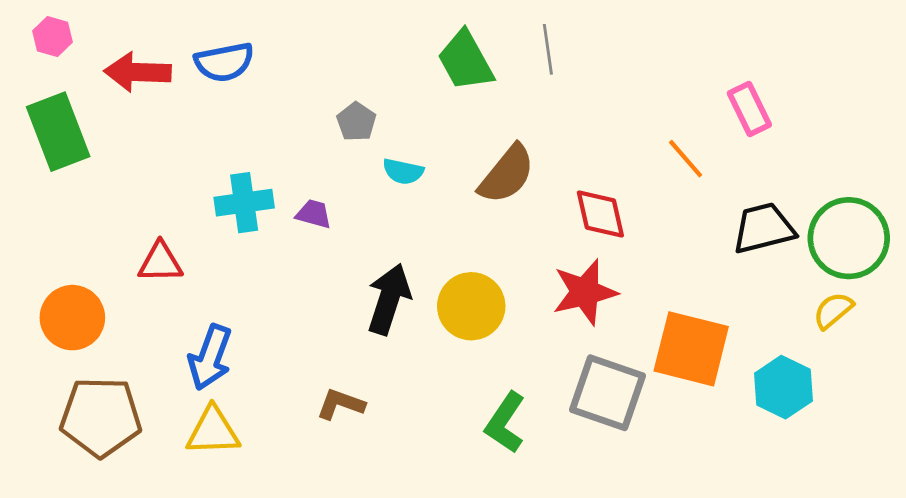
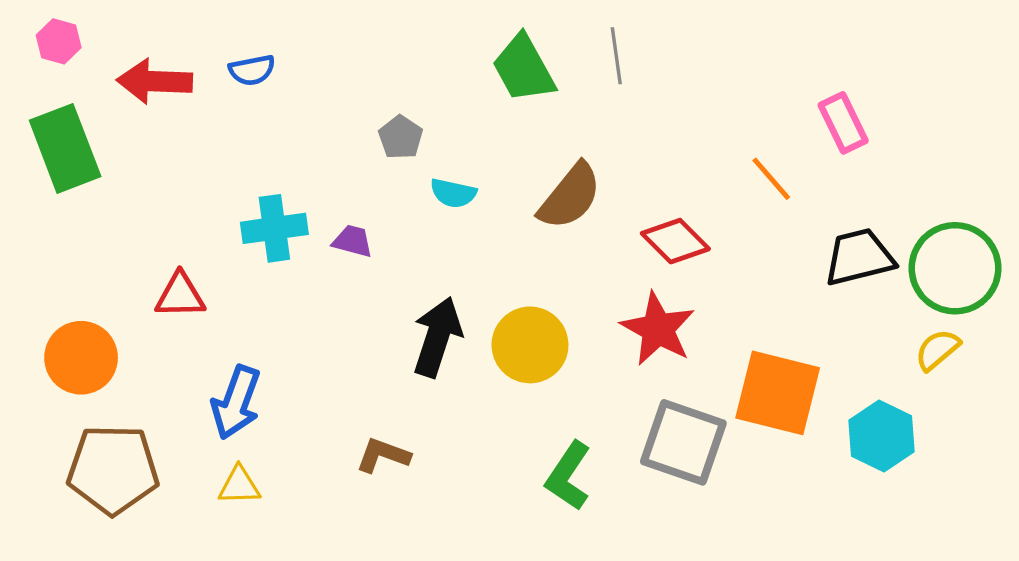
blue semicircle: (224, 62) -> (252, 70), size x0.7
red diamond: (600, 214) -> (675, 241), turned -32
red star: (585, 292) -> (658, 329), turned -30
yellow triangle: (213, 431) -> (239, 486), size x0.7

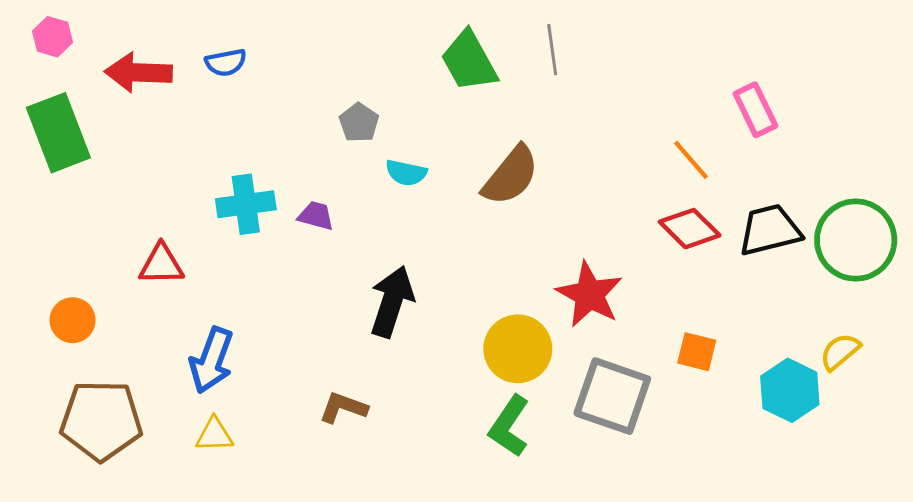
red diamond: (675, 241) -> (690, 229), moved
yellow circle: (530, 345) -> (518, 349), moved
yellow semicircle: (937, 350) -> (840, 352), moved
orange circle: (81, 358) -> (73, 320), size x0.7
orange square: (778, 393) -> (697, 352), size x0.5

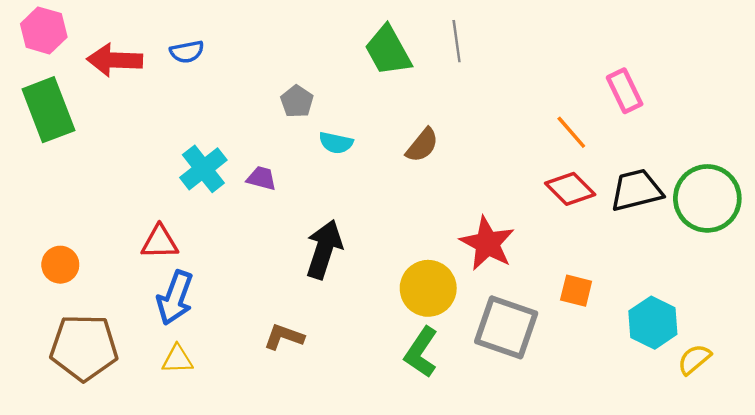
pink hexagon: (53, 37) -> (44, 30), size x1.4
brown semicircle: (511, 176) -> (422, 145), size x0.7
cyan cross: (246, 204) -> (203, 169), turned -30
red triangle: (161, 264) -> (160, 242), moved
yellow semicircle: (840, 352) -> (694, 359), moved

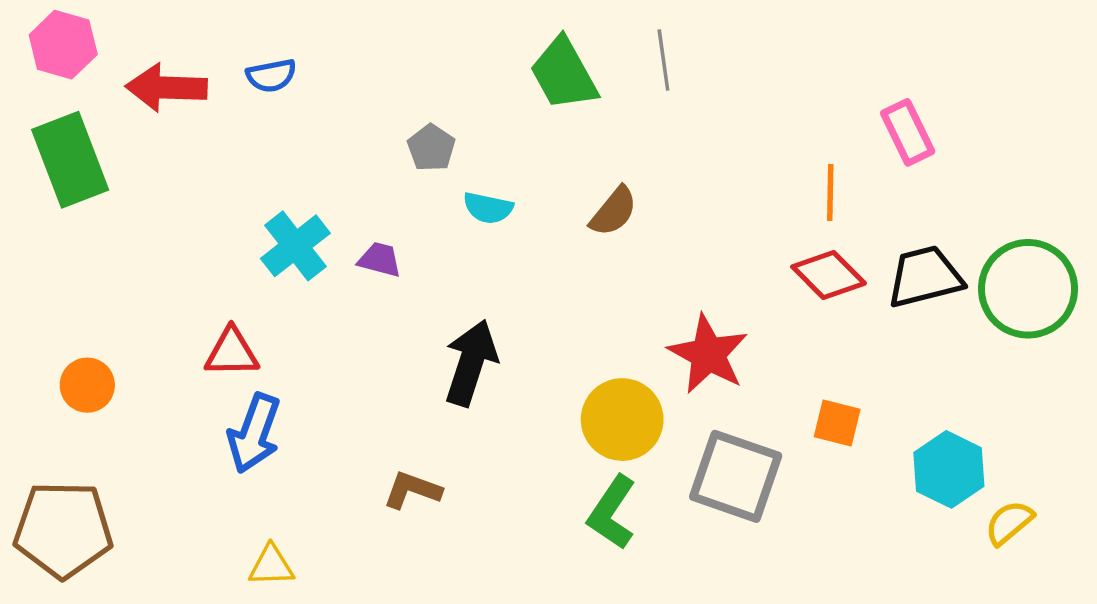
orange line: (571, 132) -> (830, 193), turned 42
brown pentagon: (84, 347) -> (63, 530), moved
yellow triangle: (177, 359) -> (271, 566), moved

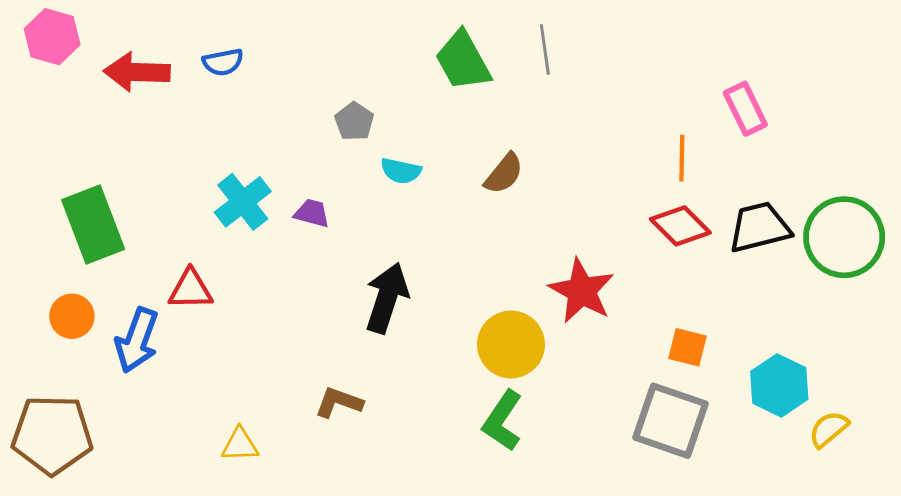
green rectangle: (70, 160) -> (93, 224), moved
blue arrow: (254, 433) -> (137, 340), moved
gray square: (736, 476) -> (670, 421), moved
yellow triangle: (271, 566) -> (240, 445), moved

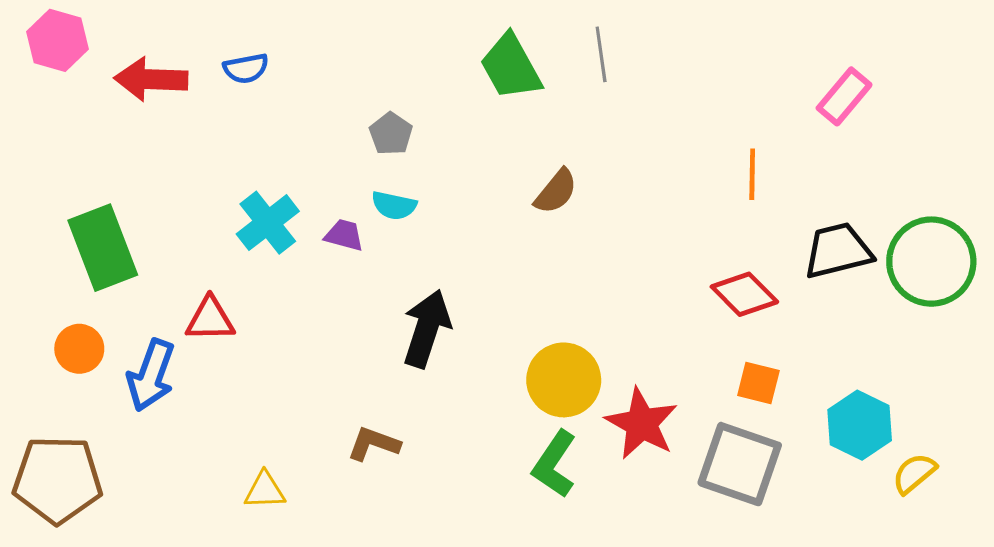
pink rectangle: (745, 109) -> (844, 96), moved, turned 66
cyan semicircle: (401, 171) -> (394, 205), moved
red diamond: (680, 226) -> (744, 294), moved
red star: (582, 291) -> (642, 424), moved

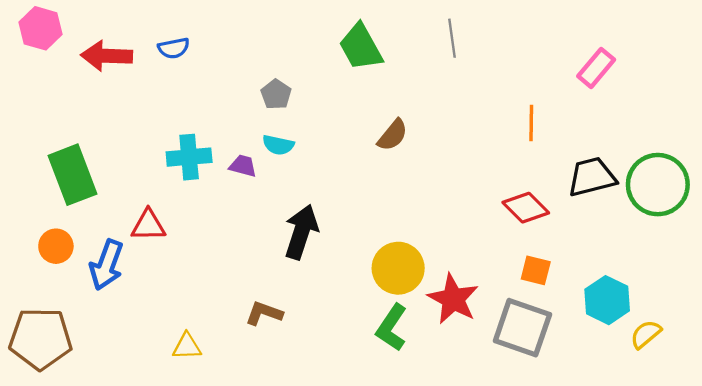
gray line: (601, 54) -> (452, 38), moved
cyan cross: (268, 223) -> (189, 157), turned 33

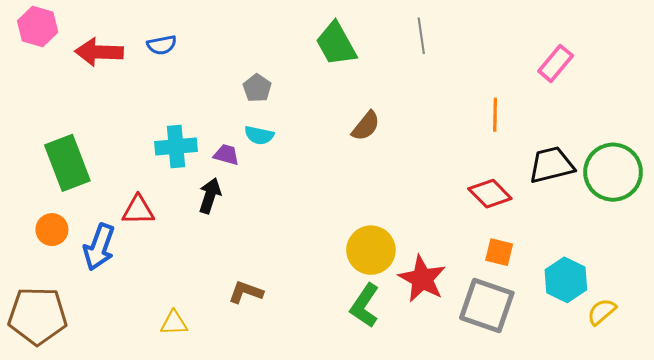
black arrow: (301, 232) -> (210, 196), moved, size x0.7

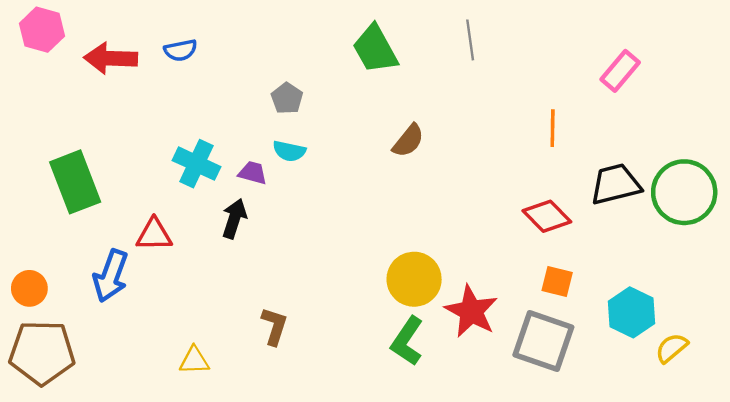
cyan cross: (176, 146) -> (197, 164), turned 30
orange circle: (52, 230) -> (29, 288), moved
brown L-shape: (246, 292) -> (274, 326), turned 88

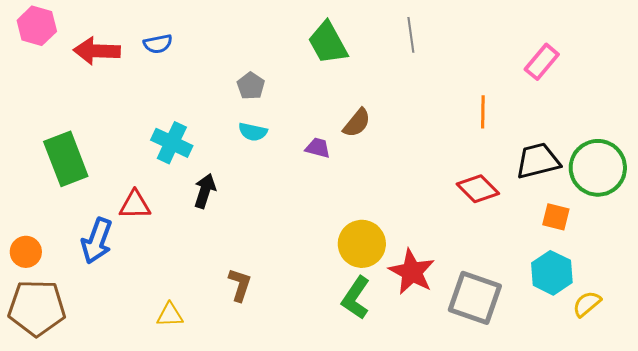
purple trapezoid: (253, 173) -> (318, 148), moved
orange square: (557, 282) -> (556, 217), moved

